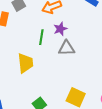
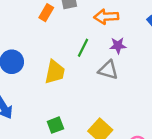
purple star: (60, 29) -> (118, 46), moved

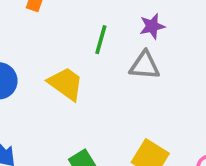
yellow trapezoid: (55, 72) -> (66, 84), turned -55

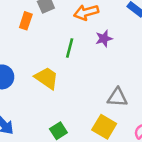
gray triangle: (145, 65) -> (117, 97), moved

